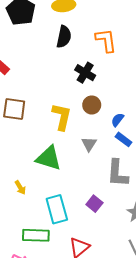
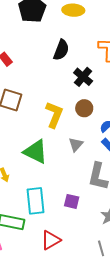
black semicircle: (64, 37) -> (61, 50), moved
purple square: (94, 204) -> (72, 201), turned -35

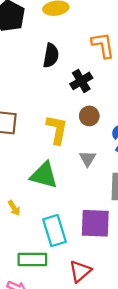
black cross: (83, 77) -> (81, 81), turned 30
purple square: (72, 201) -> (95, 223), size x1.8

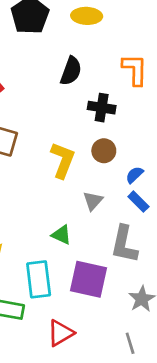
black cross: (81, 81) -> (102, 108), turned 30
green triangle: (44, 175) -> (61, 235), moved, size x0.6

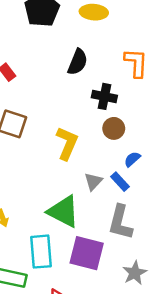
brown circle: (104, 151) -> (114, 128), moved
blue rectangle: (138, 202) -> (120, 182), moved
green triangle: (61, 235) -> (63, 212), size x1.8

